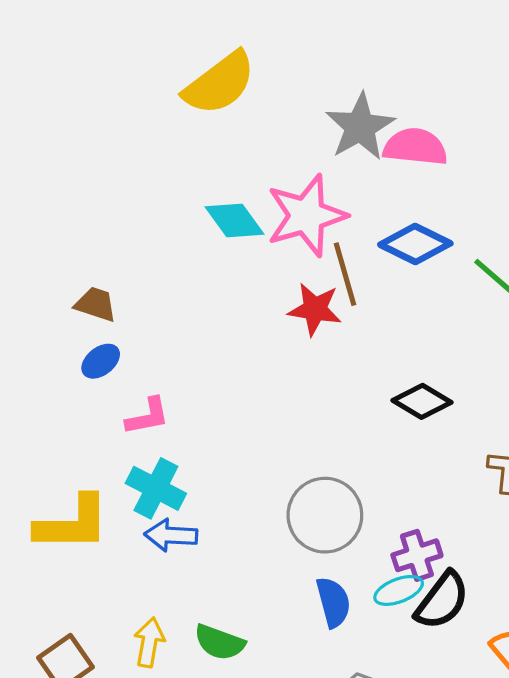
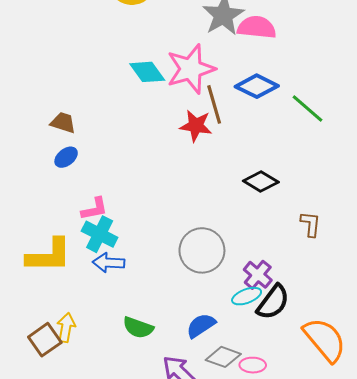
pink L-shape: (148, 416) -> (94, 209), moved
purple cross: (417, 555) -> (258, 275), turned -32
blue semicircle: (333, 602) -> (201, 325), moved, turned -108
yellow arrow: (149, 642) -> (66, 328), moved

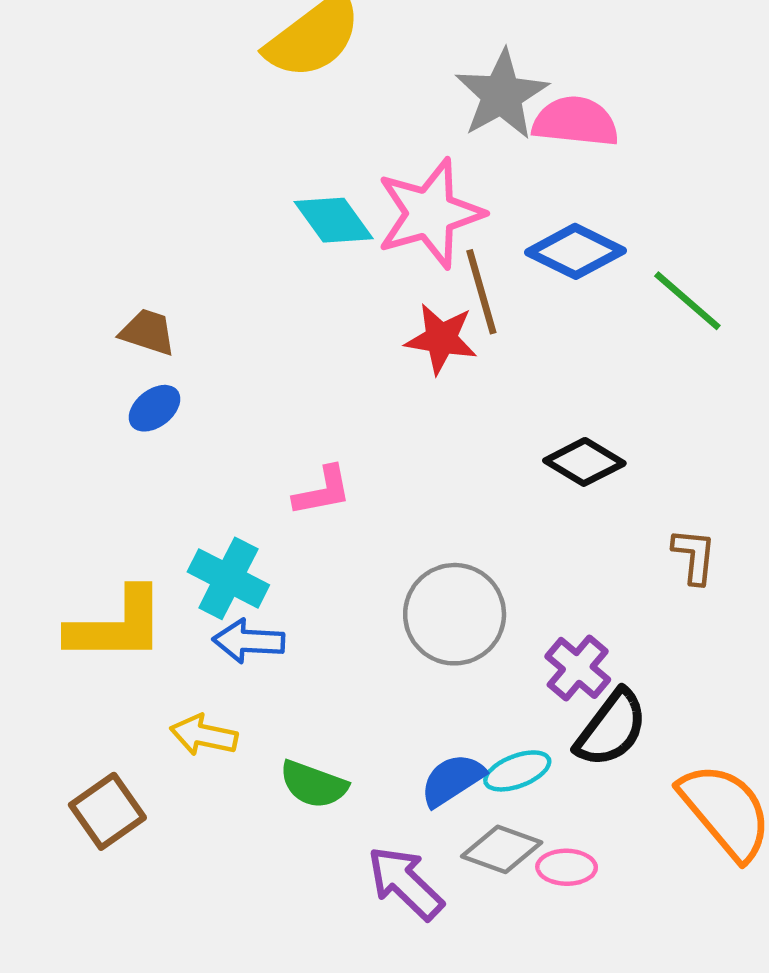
pink L-shape: (94, 209) -> (322, 491), moved
cyan ellipse: (247, 296) -> (517, 771), moved
yellow arrow: (66, 328) -> (204, 735), moved, turned -88

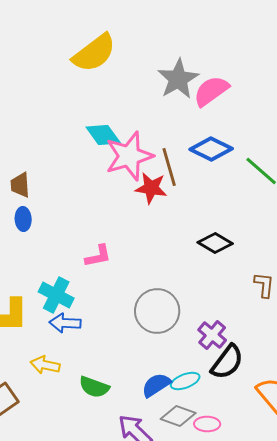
pink semicircle: (575, 122) -> (211, 91), turned -42
pink star: (430, 213) -> (129, 156), moved
brown trapezoid: (148, 332) -> (20, 185), turned -112
blue ellipse: (155, 408) -> (23, 219), turned -55

